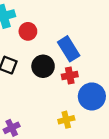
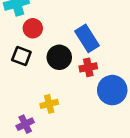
red circle: (28, 31) -> (33, 28), moved
yellow cross: (66, 120) -> (49, 104), moved

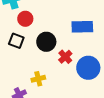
blue rectangle: (87, 38) -> (82, 27), moved, turned -60
red cross: (88, 67) -> (65, 57), moved, turned -32

